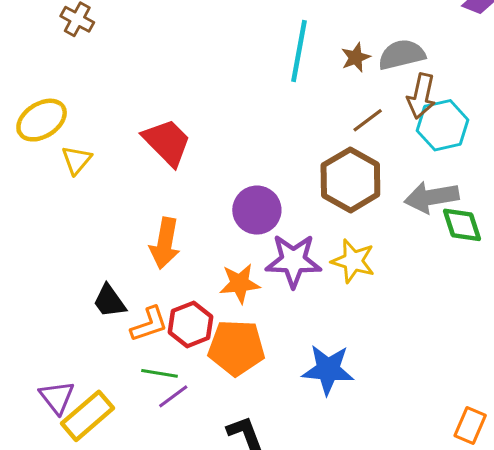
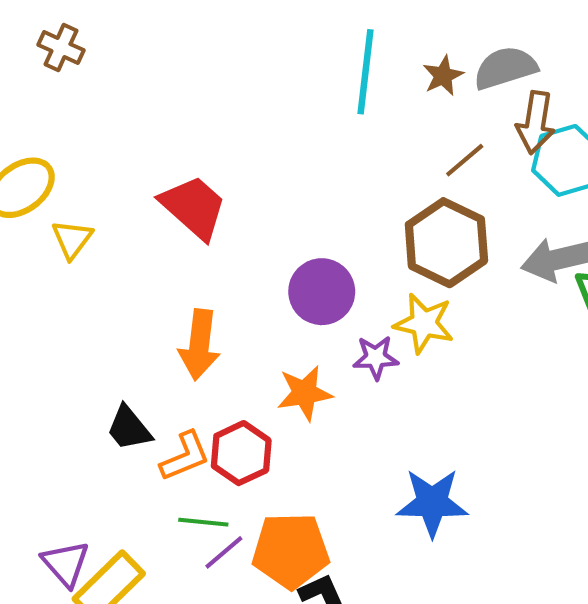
purple star: (293, 261) -> (376, 358), size x0.6
yellow star: (353, 261) -> (424, 323), moved
orange pentagon: (236, 348) -> (291, 551), moved

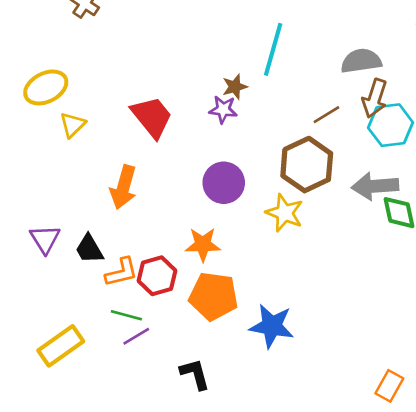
brown star: (443, 76) -> (235, 87), moved
orange arrow: (199, 345) -> (123, 187), moved
purple star: (376, 358) -> (223, 109), moved
orange pentagon: (291, 551) -> (214, 296), moved
purple triangle: (66, 564) -> (45, 239), moved

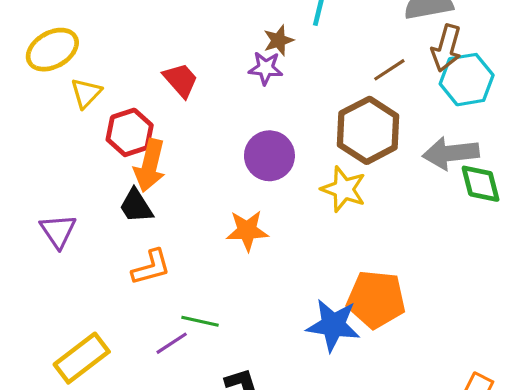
red trapezoid: (152, 117) -> (181, 80), size x0.7
black trapezoid: (89, 249) -> (136, 206), moved
red hexagon: (157, 276) -> (130, 132), moved
orange pentagon: (214, 296) -> (376, 299), moved
green line: (126, 315) -> (200, 321), moved

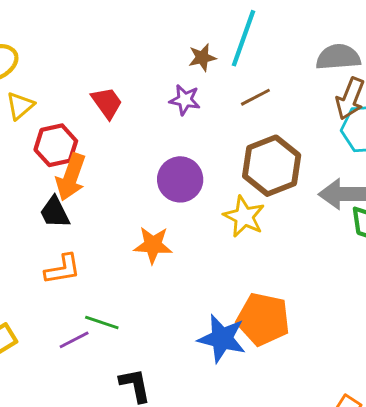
brown star: (279, 40) -> (202, 57), moved
brown line: (389, 70) -> (255, 97), moved

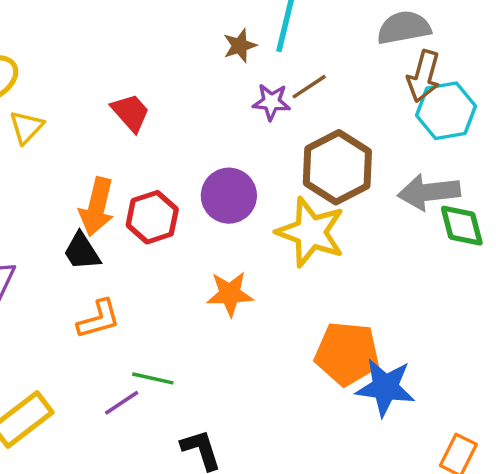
purple star: (185, 100) -> (271, 102), moved
red hexagon: (56, 145) -> (152, 217), moved
yellow star: (244, 217) -> (311, 232), size x1.4
orange star: (153, 245) -> (230, 294), moved
blue star: (222, 339) -> (385, 387), moved

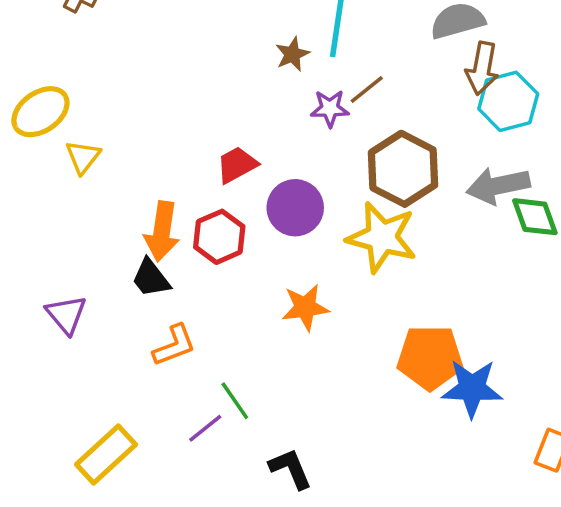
red trapezoid: (131, 113) -> (237, 165), moved, turned -72
green line: (153, 378) -> (235, 401), turned 48

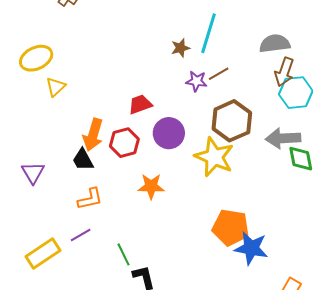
orange star: (305, 307) -> (151, 186), moved
green line: (235, 401) -> (123, 254), moved
purple line: (205, 428) -> (81, 235), moved

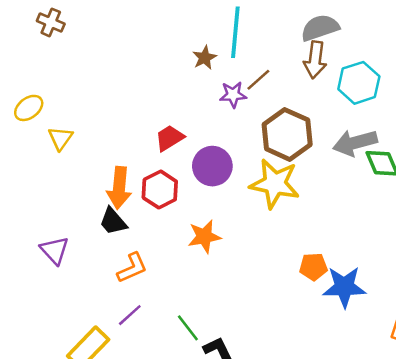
yellow ellipse: (36, 58) -> (29, 108), size x0.7
brown arrow: (284, 72) -> (315, 60), moved
orange pentagon: (231, 227) -> (313, 267), size x0.6

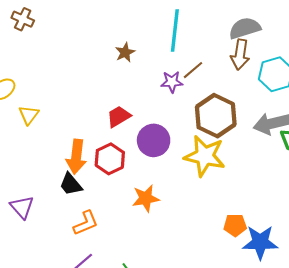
brown star: (205, 58) -> (125, 52), moved

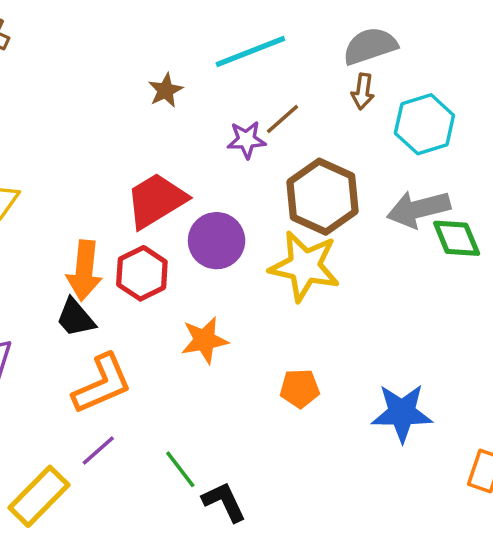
cyan line: (175, 30) -> (250, 52), turned 63
brown arrow: (240, 55) -> (363, 91), size x0.7
red trapezoid: (119, 116) -> (156, 200), size x1.5
orange L-shape: (86, 223) -> (102, 384), size x1.4
orange pentagon: (235, 225) -> (300, 388), moved

